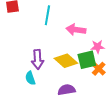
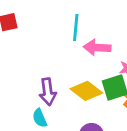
cyan line: (47, 15) -> (76, 28), moved

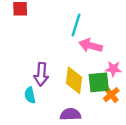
yellow diamond: (86, 91) -> (74, 80), turned 48

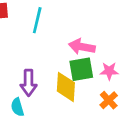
cyan line: (76, 25) -> (37, 20), moved
green square: (99, 82) -> (81, 69), moved

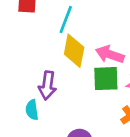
yellow diamond: (66, 87) -> (74, 51), moved

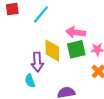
cyan line: (66, 20) -> (41, 14), turned 30
yellow diamond: (74, 51) -> (52, 51), moved

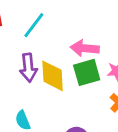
purple arrow: (37, 62) -> (28, 68), moved

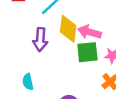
yellow diamond: (53, 76) -> (68, 29), moved

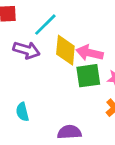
purple arrow: (40, 39) -> (26, 50), moved, turned -75

